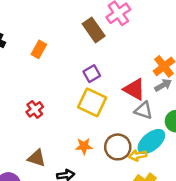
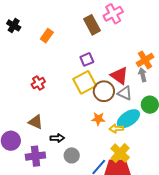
gray arrow: (163, 85) -> (143, 75), turned -80
yellow square: (92, 102) -> (85, 82), turned 30
orange star: (84, 146) -> (98, 119), moved
brown circle: (118, 147) -> (104, 91), moved

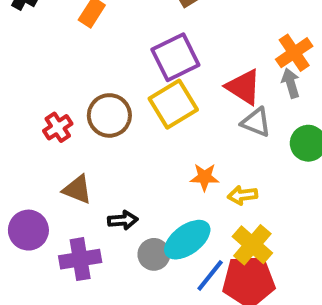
purple square: (87, 59) -> (175, 57), size x1.6
red cross: (38, 83) -> (58, 127), moved
brown circle: (104, 91) -> (109, 115), moved
cyan ellipse: (128, 119) -> (187, 240), moved

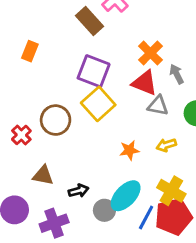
orange cross: (294, 53) -> (150, 53), moved
purple square: (175, 57) -> (94, 71), turned -32
yellow arrow: (242, 195) -> (166, 145), moved

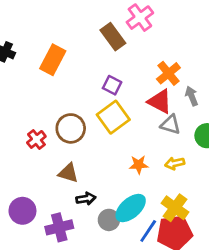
orange rectangle: (30, 51) -> (53, 60), size x1.5
purple square: (94, 71) -> (112, 85), size x0.6
brown triangle: (43, 175) -> (68, 173), moved

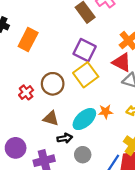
orange rectangle: (53, 60) -> (28, 40), moved
purple square: (112, 85) -> (85, 50), size x1.5
cyan ellipse: (131, 208) -> (84, 119), moved

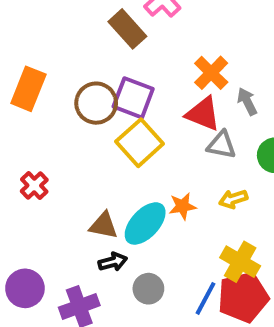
brown circle: (53, 84) -> (96, 103), moved
brown triangle: (51, 118) -> (104, 225), moved

